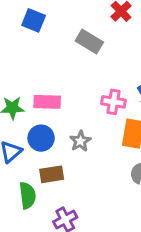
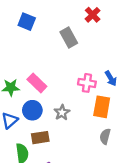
gray rectangle: (89, 41) -> (69, 38), turned 30
pink rectangle: (47, 102) -> (37, 83), turned 42

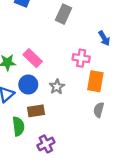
gray rectangle: (69, 38) -> (64, 14), turned 54
blue arrow: (111, 78) -> (104, 38), moved

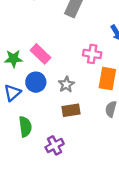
brown rectangle: (36, 111) -> (71, 110), moved

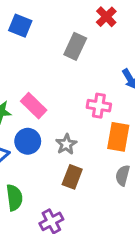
brown rectangle: (71, 110) -> (72, 177), turned -60

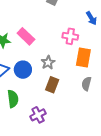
blue circle: (28, 141) -> (23, 70), moved

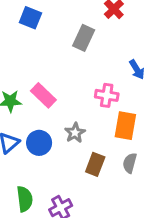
brown rectangle: (52, 85) -> (95, 164), moved
green semicircle: (13, 99) -> (25, 199), moved

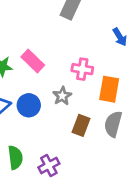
pink cross: (107, 95) -> (82, 69), moved
gray semicircle: (130, 163) -> (113, 124), size x1.4

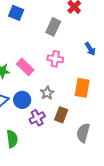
pink cross: (82, 69) -> (55, 59), moved
gray semicircle: (113, 124) -> (83, 133), moved
purple cross: (49, 166) -> (37, 118), moved

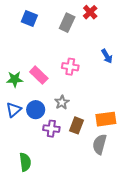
gray rectangle: (53, 27) -> (67, 23), moved
orange rectangle: (82, 88) -> (106, 119), moved, turned 72
purple cross: (37, 118) -> (51, 129), turned 35
green semicircle: (12, 139) -> (25, 162), moved

